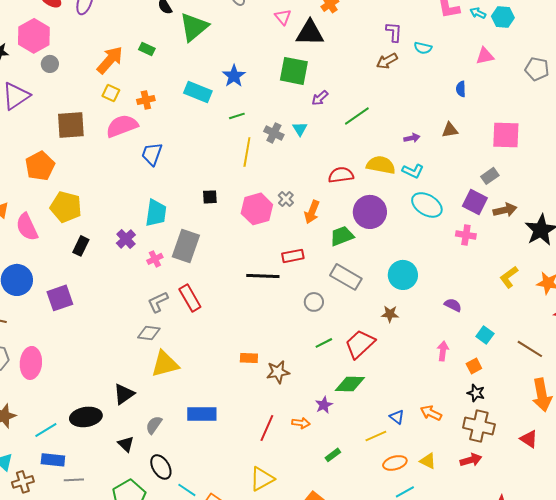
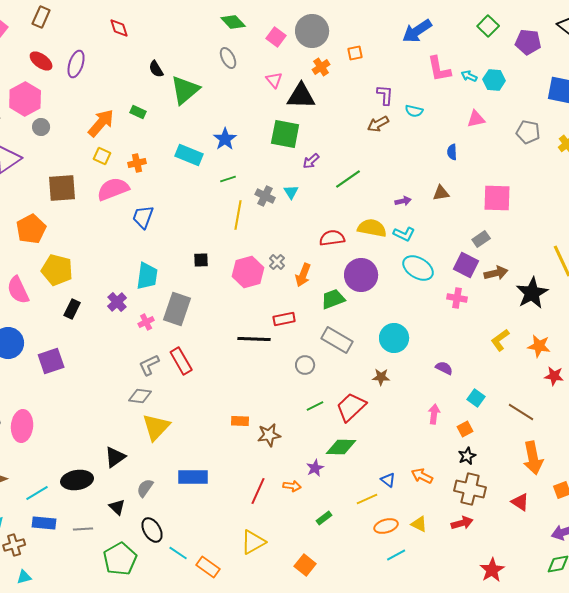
yellow triangle: (165, 364) -> (156, 427), turned -32
black star: (476, 393) -> (467, 456), turned 30
gray line: (74, 480) -> (83, 529), moved

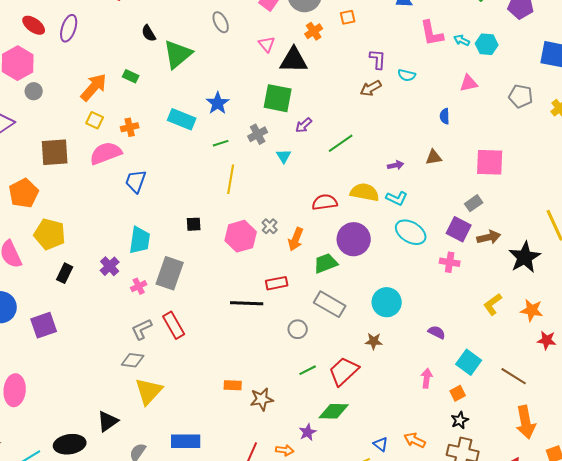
gray cross: (265, 196) -> (258, 134), moved, turned 36
cyan square: (476, 398) -> (469, 362), size x1.4

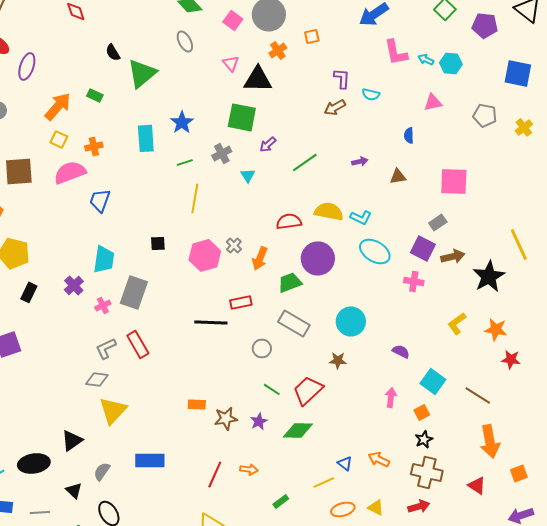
purple ellipse: (69, 28) -> (27, 66), moved
cyan rectangle: (182, 119) -> (146, 138), turned 64
purple arrow: (396, 165) -> (360, 161), moved
green line: (308, 370) -> (272, 389), turned 60
purple star: (308, 432) -> (259, 421), moved

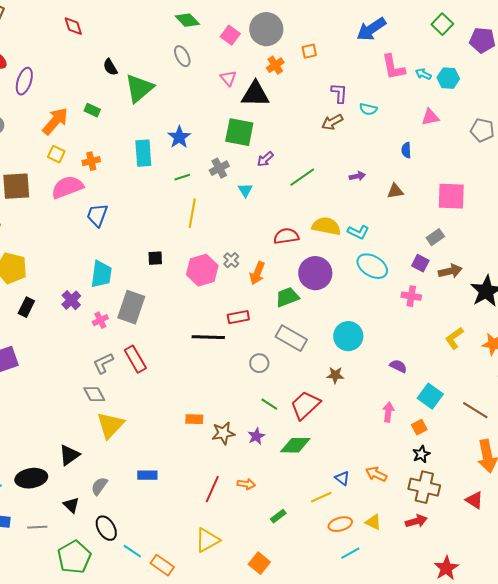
purple square: (423, 248) -> (420, 263), size x0.7
gray diamond: (97, 379) -> (94, 394), turned 55
blue rectangle: (150, 460) -> (147, 475), size x0.7

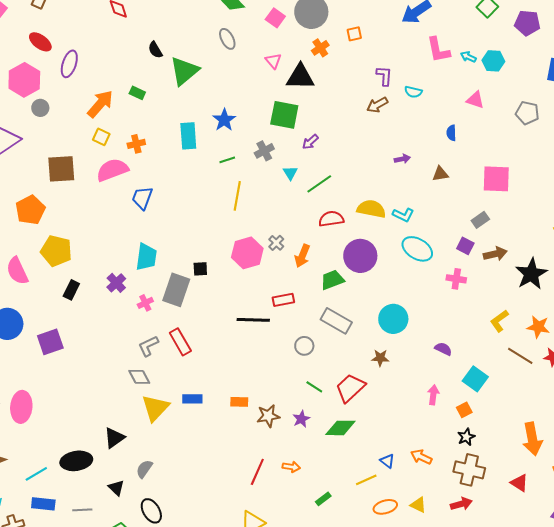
pink triangle: (430, 117) -> (475, 100), turned 30
green line: (302, 177) -> (319, 184), moved
black square: (155, 258) -> (200, 269), moved
brown line: (475, 410) -> (520, 356), moved
blue rectangle: (147, 475) -> (192, 399), moved

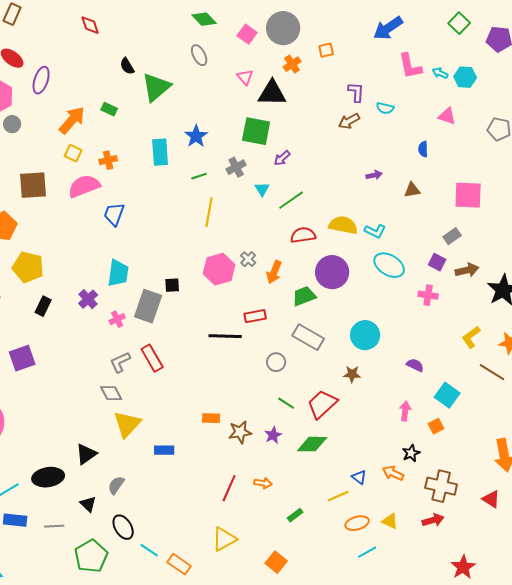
blue rectangle: (192, 399) -> (164, 450), moved
black star: (466, 437) -> (411, 453), moved

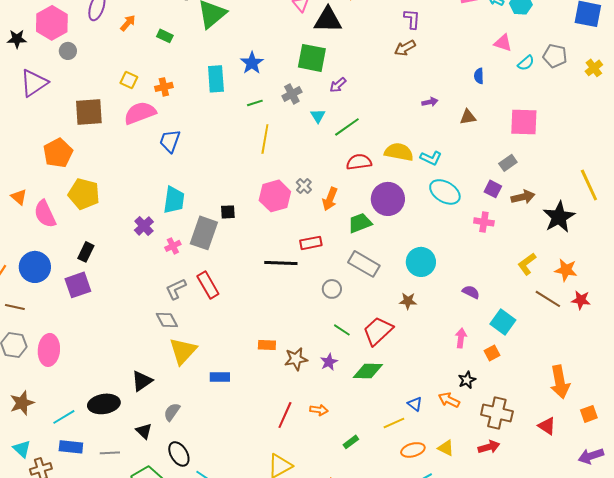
cyan semicircle: (385, 108) -> (526, 63), moved, turned -54
orange arrow: (72, 120) -> (128, 23), moved, size x0.6
black rectangle: (43, 306) -> (86, 252), moved

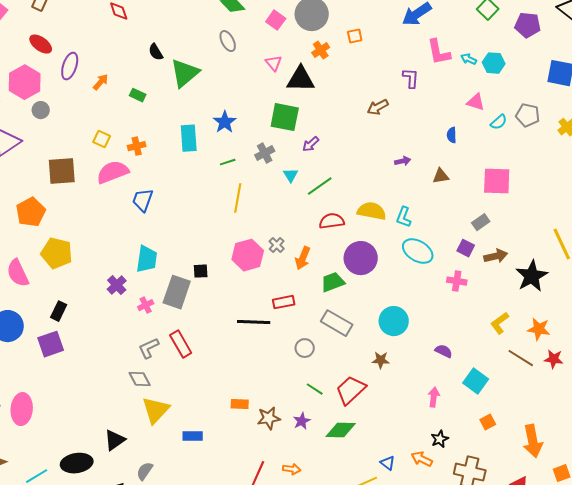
purple L-shape: (412, 19) -> (411, 78), moved
cyan L-shape: (431, 158) -> (404, 217), turned 85
orange square: (492, 353) -> (488, 422), moved

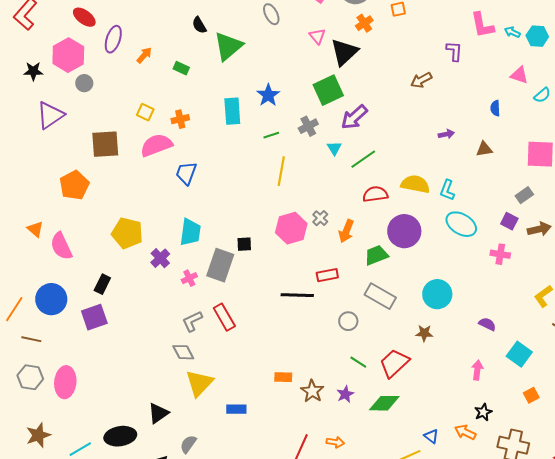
black triangle: (301, 79) -> (344, 52), turned -44
green square: (285, 117) -> (328, 90), turned -36
purple arrow: (311, 144) -> (354, 117), size x1.6
yellow pentagon: (57, 253) -> (127, 233), moved
brown star: (269, 418) -> (312, 391), turned -30

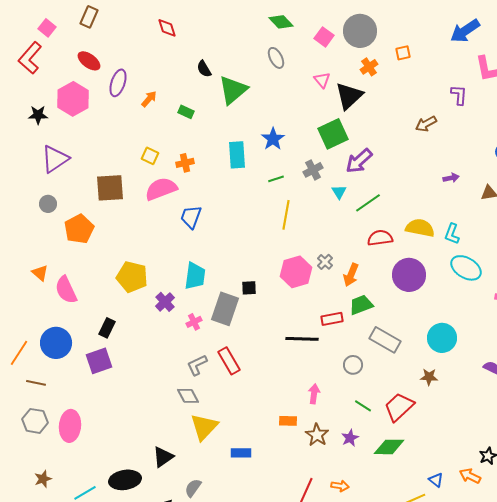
gray circle: (84, 83) -> (48, 204), moved
green trapezoid: (376, 255) -> (361, 305), moved
pink arrow: (477, 370) -> (314, 394), moved
brown star: (38, 435) -> (43, 479), size x0.7

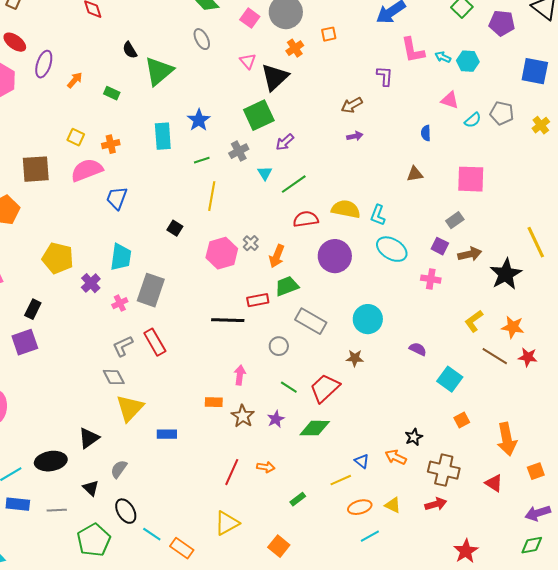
purple arrow: (359, 161) -> (285, 142), size x0.7
purple arrow: (451, 178) -> (355, 136), moved
black square: (249, 288) -> (175, 228), moved, turned 35

